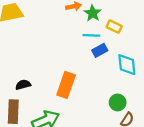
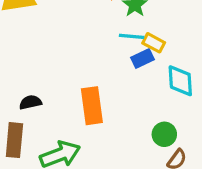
yellow rectangle: (114, 27) -> (154, 43), moved
orange rectangle: (66, 85) -> (92, 106), turned -30

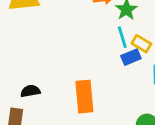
cyan line: (132, 36) -> (122, 37), turned 65

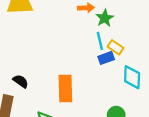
black semicircle: (30, 91) -> (21, 81), turned 42

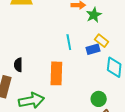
cyan line: (100, 41) -> (69, 42), moved
black semicircle: (21, 81) -> (18, 65), turned -128

